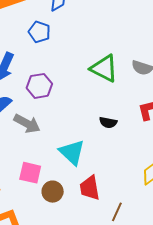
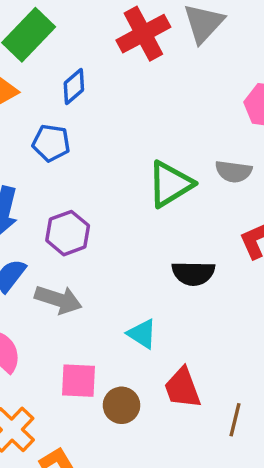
green triangle: (104, 68) -> (170, 184), turned -48
black semicircle: (108, 123) -> (193, 273), size x1.4
cyan triangle: (72, 152) -> (142, 334), size x0.7

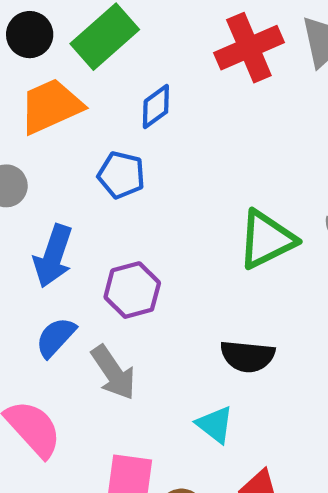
black semicircle: (193, 273) -> (247, 356), moved
gray arrow: (58, 300) -> (113, 373), turned 33

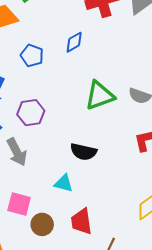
blue diamond: (156, 107) -> (74, 42), moved
cyan triangle: (215, 425) -> (64, 183), turned -30

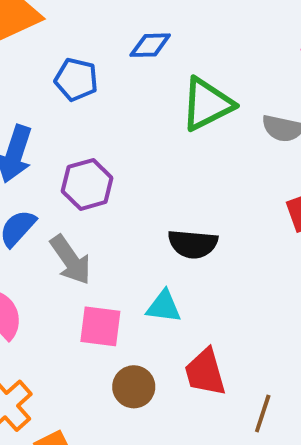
blue diamond: (74, 42) -> (150, 45), turned 35
green triangle: (100, 96) -> (207, 104), moved
pink square: (19, 204) -> (100, 326), moved

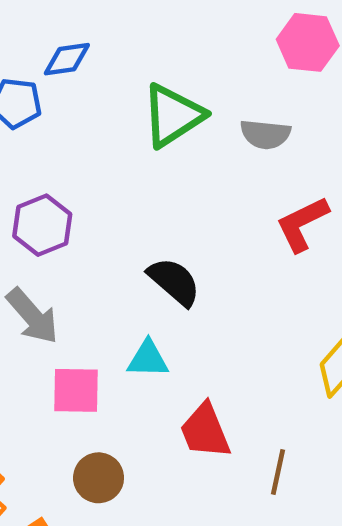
blue diamond: (150, 45) -> (67, 59), moved
black semicircle: (193, 244) -> (174, 282), turned -138
brown circle: (134, 387) -> (99, 478), moved

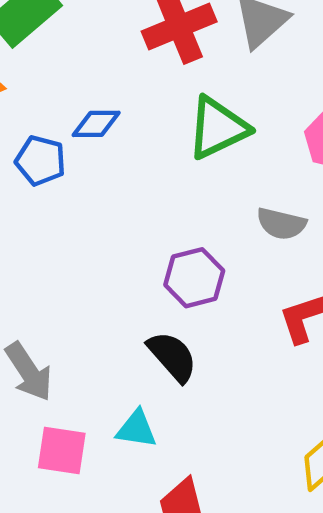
green triangle: (173, 115) -> (218, 128), moved
purple hexagon: (42, 225) -> (194, 278), moved

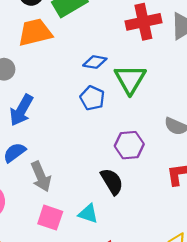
green triangle: (218, 128) -> (130, 79), moved, turned -44
blue pentagon: (40, 161) -> (92, 98), moved

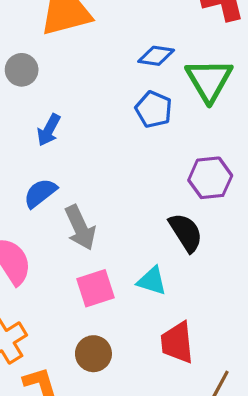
blue arrow: (21, 110) -> (49, 130), size x0.7
pink square: (50, 218) -> (96, 288), turned -35

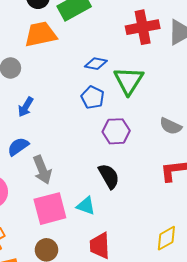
purple hexagon: (210, 178) -> (116, 131), moved
pink square: (96, 288) -> (50, 209), size x1.4

